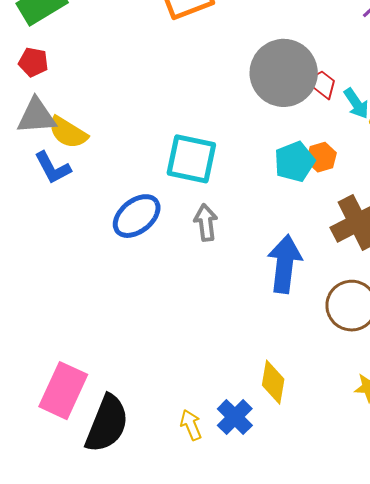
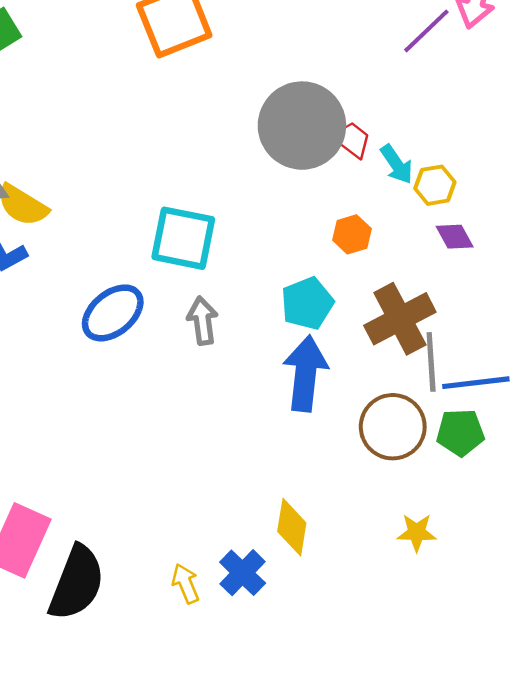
cyan pentagon: (295, 162) -> (307, 303), moved

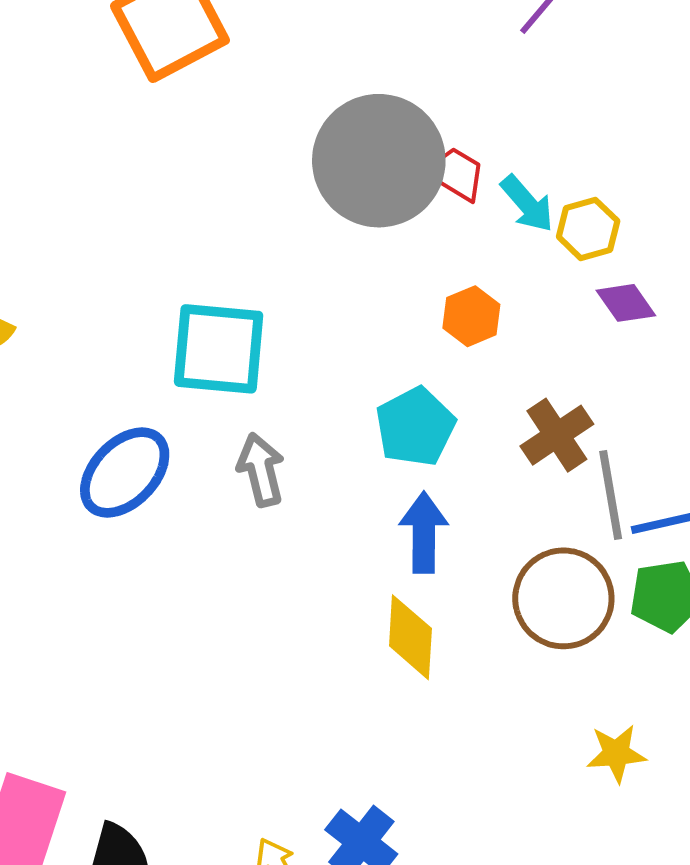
brown cross: (400, 319) -> (557, 435), size x0.7
blue arrow: (305, 373) -> (424, 532), size x0.7
yellow diamond: (292, 527) -> (410, 637), moved

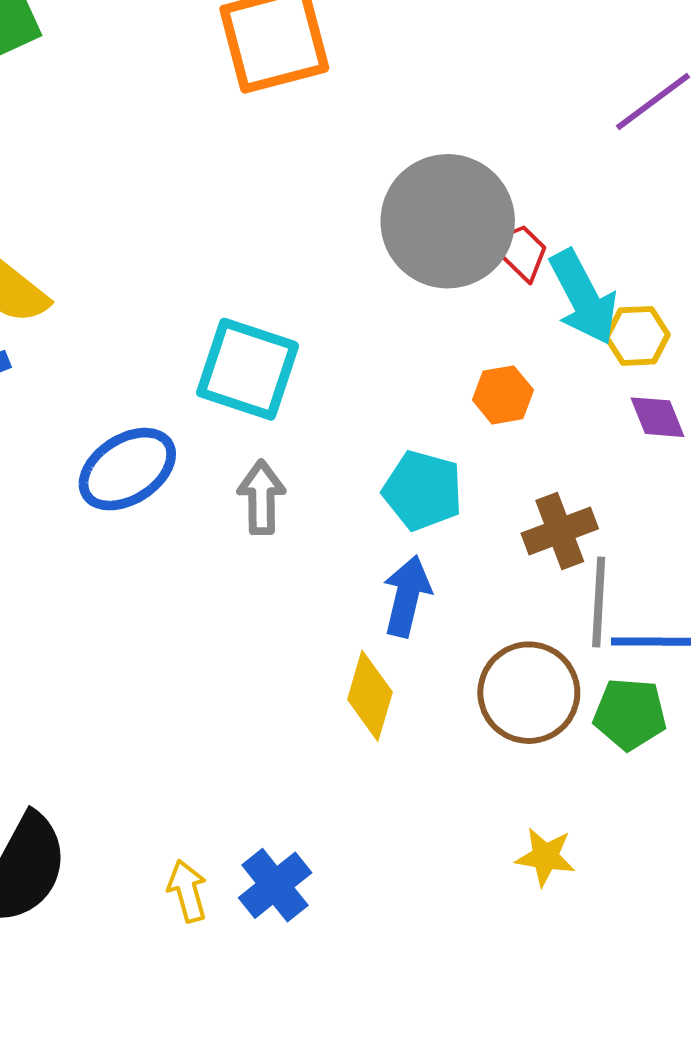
cyan arrow: (527, 204) -> (583, 297), size x1.5
cyan pentagon: (415, 427) -> (423, 491), turned 30

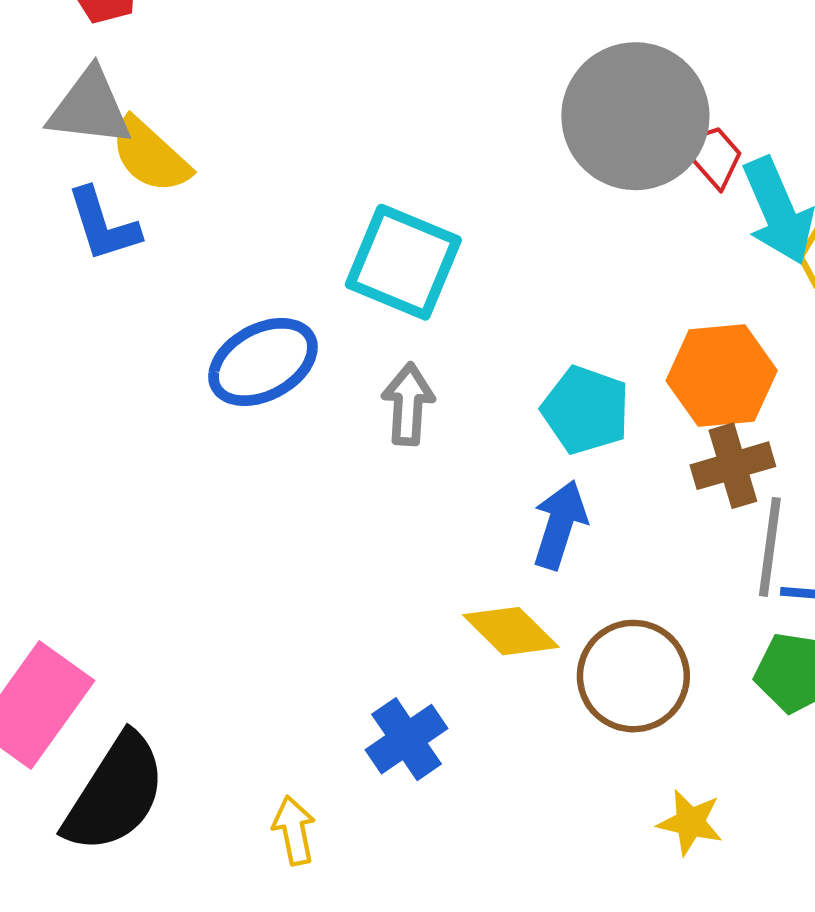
orange hexagon: (503, 395) -> (722, 376), moved, size x1.6
brown circle: (529, 693) -> (633, 676), moved
yellow diamond: (370, 696) -> (511, 631), turned -66
blue cross: (275, 885) -> (407, 739), moved

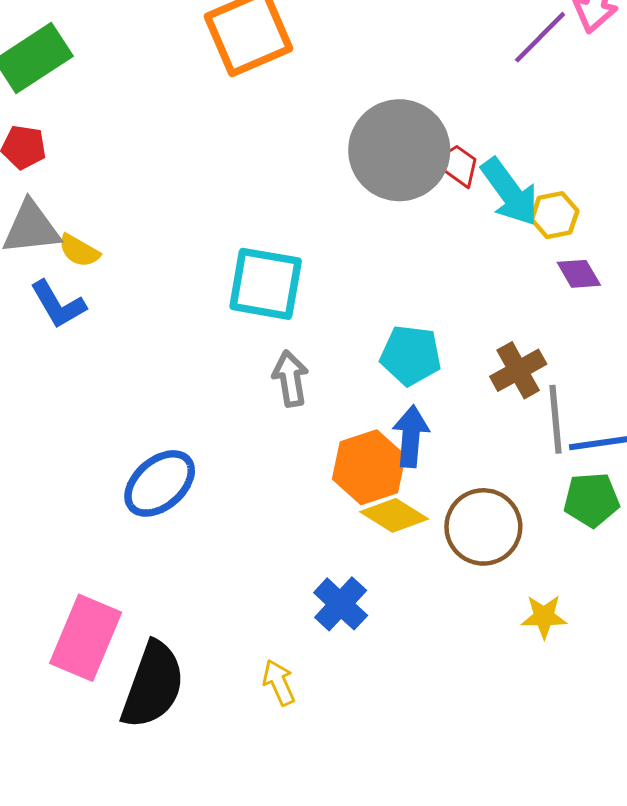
yellow semicircle: (150, 155) -> (79, 251), size x0.7
blue ellipse: (263, 362) -> (160, 483), moved
orange hexagon: (722, 376) -> (369, 467), moved

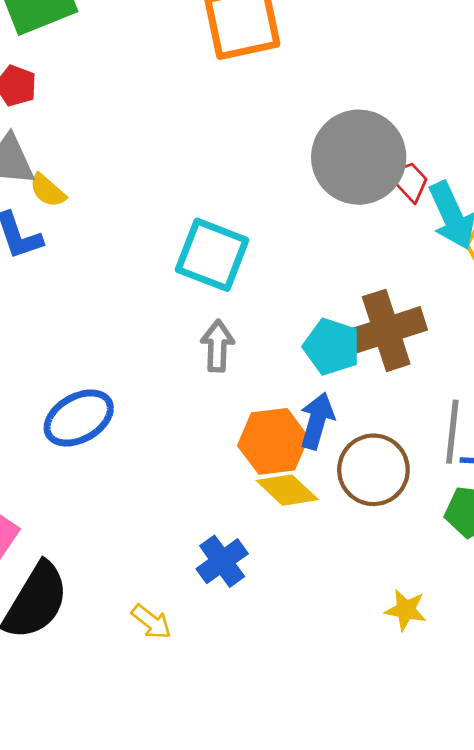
brown cross: (518, 370) -> (386, 330), moved, size x1.5
brown circle: (483, 527) -> (373, 470), moved
yellow arrow: (279, 683) -> (151, 622), turned 141

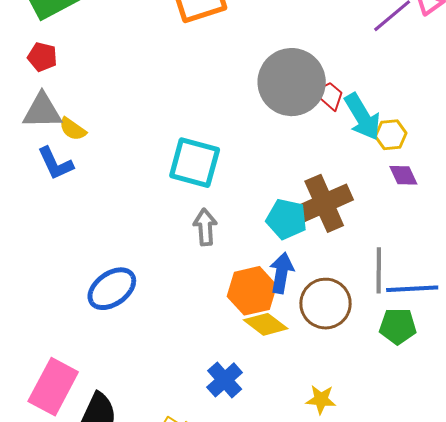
yellow star: (406, 610) -> (321, 399), moved

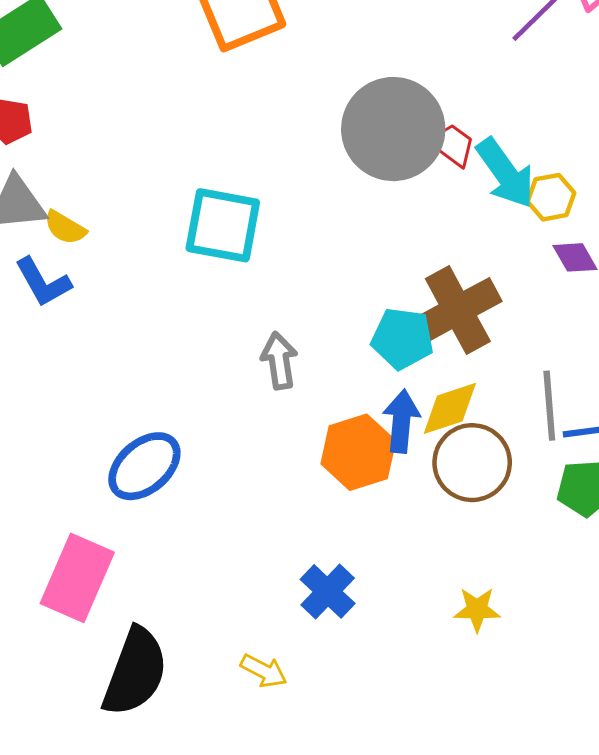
cyan square: (195, 163) -> (223, 225), moved
yellow diamond: (266, 324) -> (450, 408), moved, turned -51
pink rectangle: (53, 387) -> (77, 578), moved

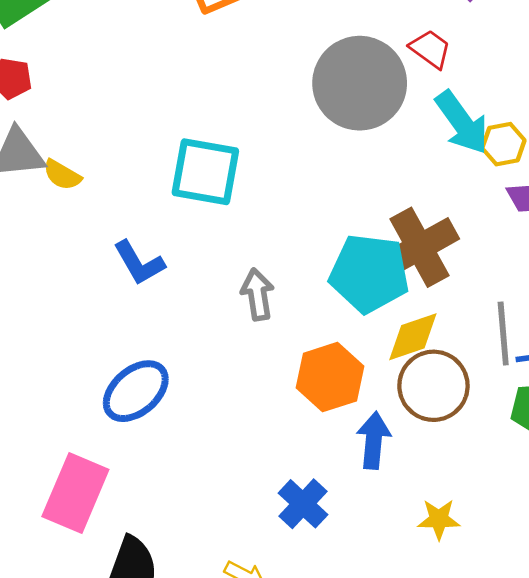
red trapezoid: (452, 145) -> (430, 49), moved
blue L-shape: (43, 282) -> (139, 263), moved
cyan pentagon: (402, 338) -> (369, 273), size x1.4
blue arrow: (401, 421) -> (374, 440), moved

